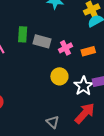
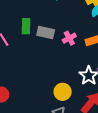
yellow circle: (59, 76) -> (63, 92), moved

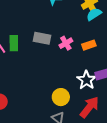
green rectangle: (26, 26) -> (14, 43), moved

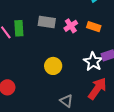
orange rectangle: (89, 45) -> (94, 27), turned 40
yellow circle: (61, 97) -> (53, 66), moved

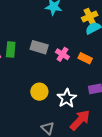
pink cross: (71, 26) -> (62, 54), turned -32
white star: (93, 62) -> (67, 98), moved

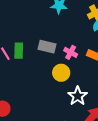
yellow circle: (39, 92) -> (61, 73), moved

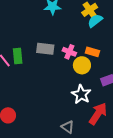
yellow circle: (61, 73) -> (82, 65), moved

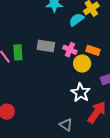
cyan semicircle: (95, 21) -> (76, 20), moved

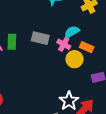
cyan semicircle: (76, 20) -> (72, 32), moved
white star: (81, 93) -> (69, 101), moved

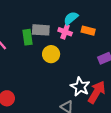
green rectangle: (12, 42) -> (27, 37), moved
yellow circle: (75, 59) -> (51, 54), moved

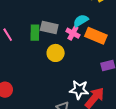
orange rectangle: (88, 31) -> (96, 36), size x1.5
white star: (80, 87) -> (79, 90), turned -30

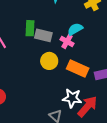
green rectangle: (35, 33) -> (30, 28), moved
orange rectangle: (96, 36) -> (78, 68), moved

